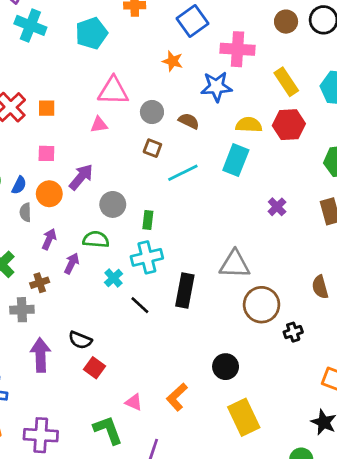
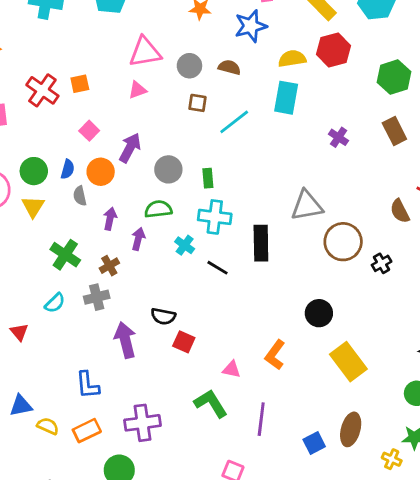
pink square: (46, 153) -> (89, 131), turned -36
cyan cross: (147, 257) -> (215, 217), turned 32

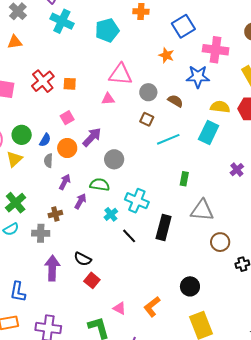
green rectangle: (208, 178) -> (184, 179), moved
brown circle: (343, 242) -> (220, 242), size x0.7
green cross: (65, 255) -> (16, 203), moved

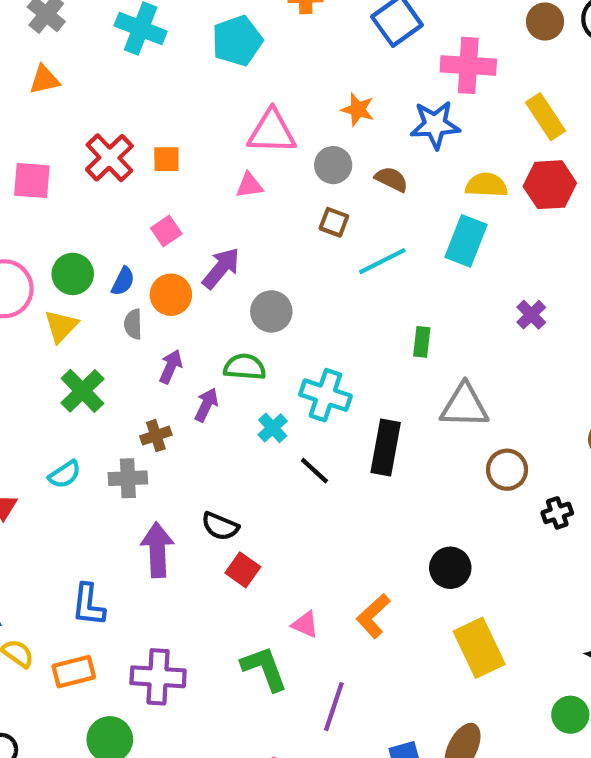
orange star: (166, 55) -> (358, 109), moved
green cross: (16, 203) -> (82, 391), moved

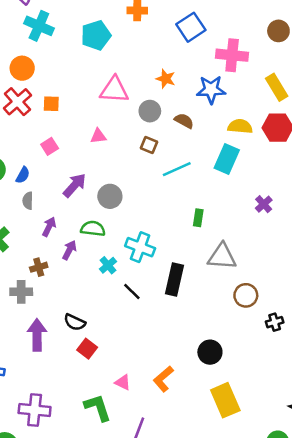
pink triangle: (249, 185) -> (98, 136), moved
purple arrow: (221, 268) -> (75, 185), moved
orange circle: (171, 295) -> (22, 68), moved

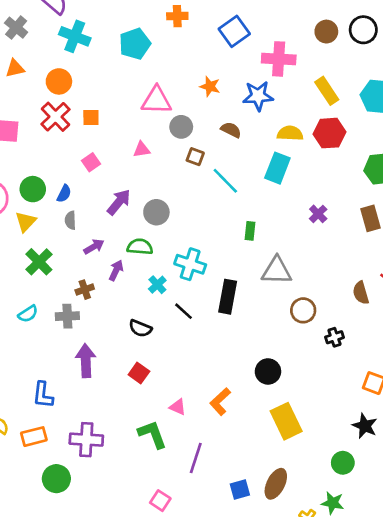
gray circle: (150, 111) -> (181, 127), moved
cyan line: (177, 169) -> (225, 181), turned 72
purple arrow: (49, 227) -> (94, 247), turned 36
black semicircle: (75, 322) -> (140, 328), moved

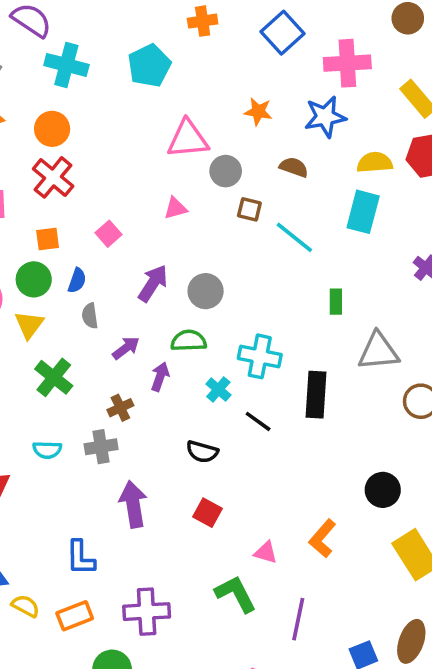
orange square: (91, 118) -> (48, 239), moved
cyan semicircle: (28, 314) -> (47, 450), turned 42

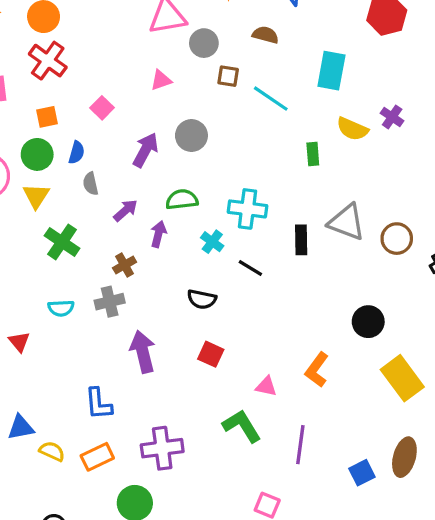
yellow semicircle: (375, 162) -> (352, 129), moved, turned -148
gray circle: (206, 291) -> (191, 136), moved
gray triangle: (378, 351) -> (347, 222), moved, turned 30
black rectangle: (316, 395) -> (301, 240), size x0.7

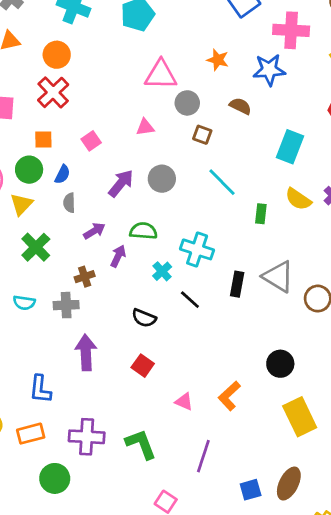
cyan line: (271, 99) -> (222, 182), moved
green L-shape: (242, 426) -> (141, 444), moved

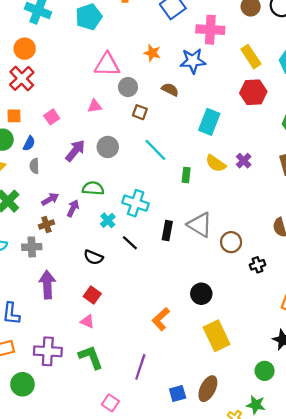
purple arrow: (94, 231) -> (50, 199), moved
pink triangle: (184, 402) -> (87, 321), moved

